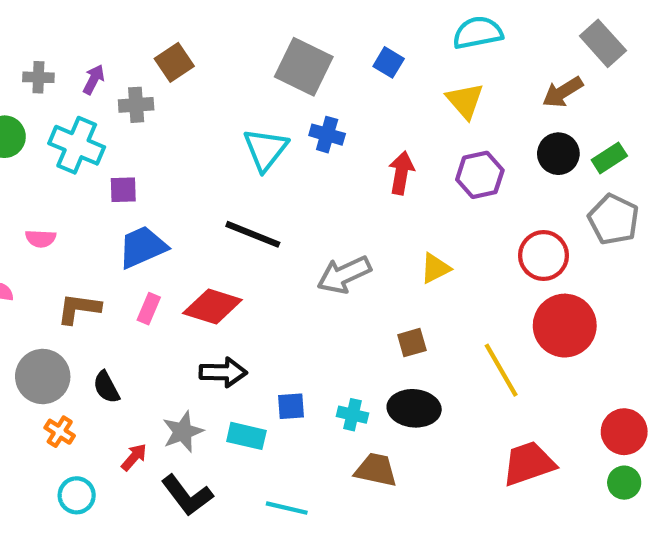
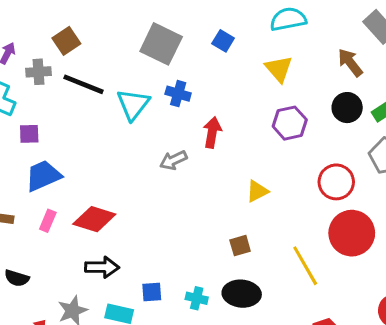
brown arrow: (563, 92) -> (350, 63), turned 84
red arrow: (401, 173) -> (212, 132), moved
black line: (253, 234) -> (83, 84), moved
gray arrow: (344, 275) -> (173, 160), moved, size x0.7
black semicircle: (106, 387) -> (17, 278), turned -45

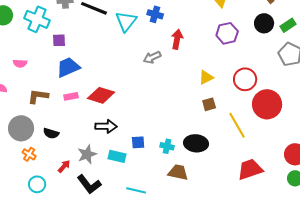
red circle: (336, 182) -> (245, 79), moved
pink rectangle: (48, 221) -> (71, 96), turned 56
brown square: (240, 246) -> (209, 104), moved

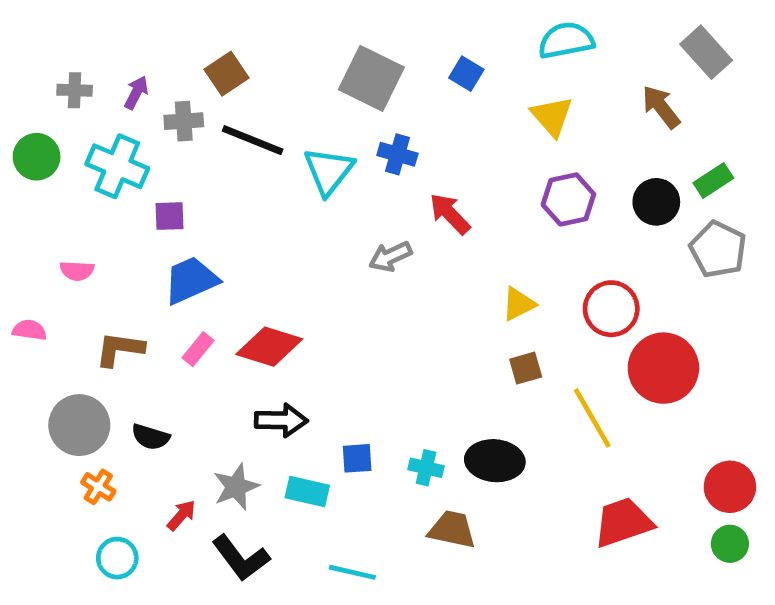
black circle: (264, 23) -> (656, 202), moved
red arrow: (177, 39) -> (450, 214), turned -54
pink rectangle: (71, 96) -> (198, 349), turned -40

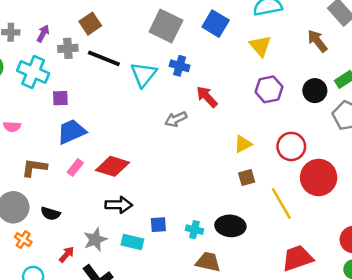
blue square: (466, 74) -> (216, 24), size x1.5

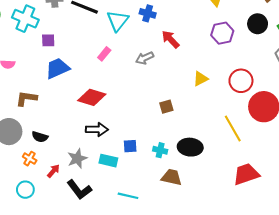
black circle: (315, 91) -> (258, 24), moved
pink rectangle: (75, 168) -> (104, 54), moved
brown square: (247, 177) -> (166, 107), moved
orange cross: (23, 240) -> (30, 159), moved

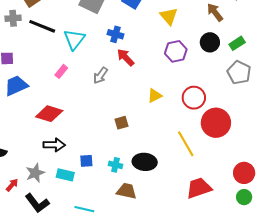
blue cross: (148, 13) -> (115, 34), moved
gray arrow: (145, 58) -> (100, 76), turned -30

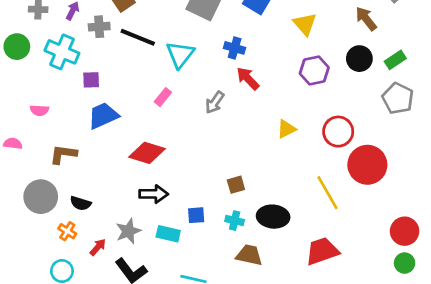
brown square: (122, 123) -> (236, 185), moved
red trapezoid: (199, 188) -> (322, 251), moved

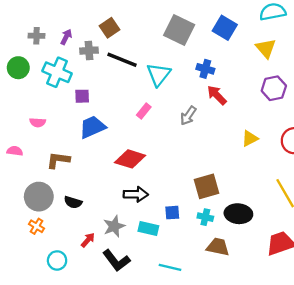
brown square: (236, 185) -> (206, 186), size x1.6
orange cross: (67, 231) -> (37, 226), moved

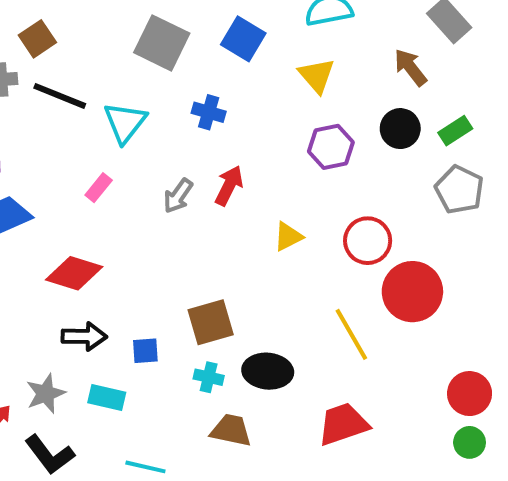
red arrow: (217, 95) -> (229, 186), moved, turned 70
blue square: (172, 213) -> (145, 351), moved

